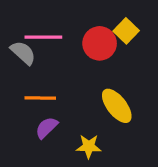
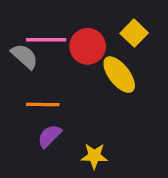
red circle: (100, 43) -> (88, 46), moved
yellow ellipse: (117, 106) -> (119, 75), moved

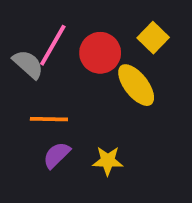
pink line: (46, 40) -> (53, 45), turned -60
yellow star: (94, 156) -> (108, 161), moved

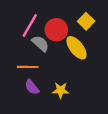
gray semicircle: (28, 64) -> (40, 44), moved
purple semicircle: (57, 155) -> (32, 87), turned -84

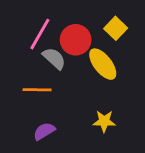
purple semicircle: (32, 87) -> (44, 131), moved, turned 98
yellow star: (61, 90) -> (104, 121), moved

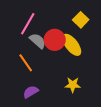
red circle: (76, 40) -> (55, 40), moved
orange line: (37, 90) -> (26, 63), turned 54

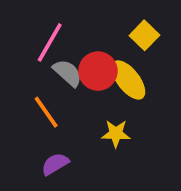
yellow star: (73, 85) -> (116, 134), moved

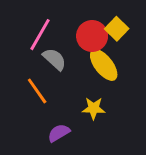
red circle: (98, 71) -> (92, 36), moved
purple semicircle: (55, 164) -> (59, 133), moved

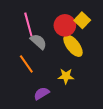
pink line: (40, 35) -> (28, 24), turned -45

